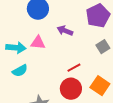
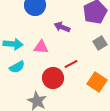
pink triangle: (38, 43) -> (41, 47), moved
red circle: (71, 89) -> (53, 78), moved

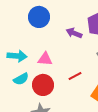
purple arrow: (62, 27) -> (74, 33), moved
red circle: (53, 78) -> (43, 85), moved

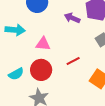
cyan arrow: (17, 56) -> (15, 30), moved
cyan semicircle: (21, 79) -> (16, 74), moved

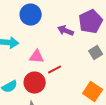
red line: (73, 61) -> (55, 70), moved

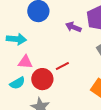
pink triangle: (37, 57) -> (25, 62), moved

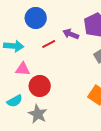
red line: (62, 66) -> (49, 44), moved
cyan semicircle: (17, 83) -> (15, 101), moved

